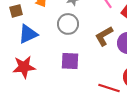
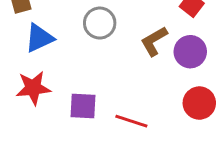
purple square: (70, 61) -> (83, 106), moved
red line: (109, 88) -> (131, 121), moved

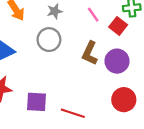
brown L-shape: (154, 41) -> (90, 53), turned -35

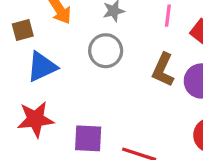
pink line: (93, 15) -> (168, 16), turned 42

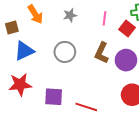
gray circle: (106, 51) -> (65, 52), moved

